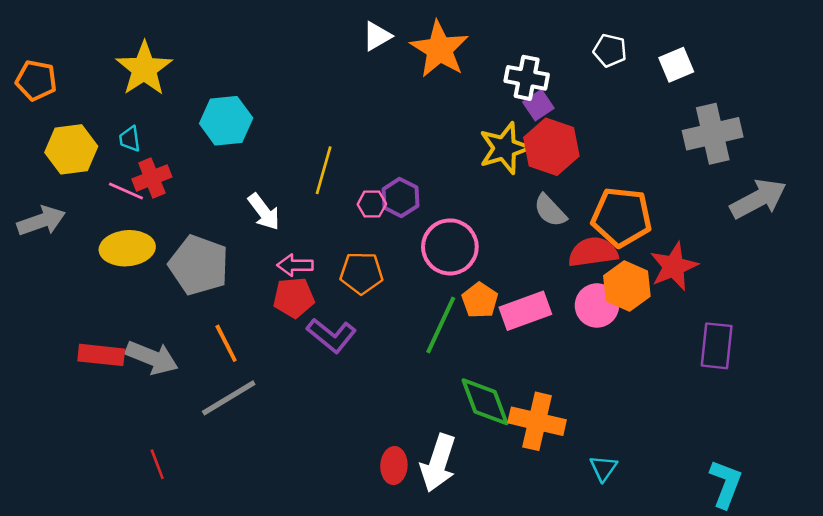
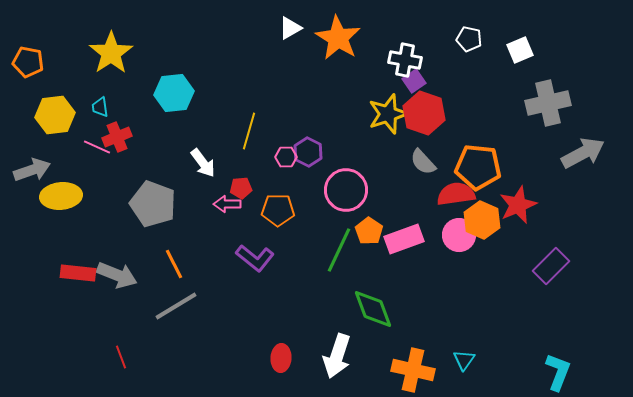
yellow ellipse: (127, 248) -> (61, 196), moved
red pentagon: (294, 298) -> (241, 188), moved, size x0.7
purple rectangle: (717, 346) -> (551, 266), turned 39
orange cross: (537, 421) -> (413, 370), moved
red ellipse: (394, 466) -> (281, 358), moved

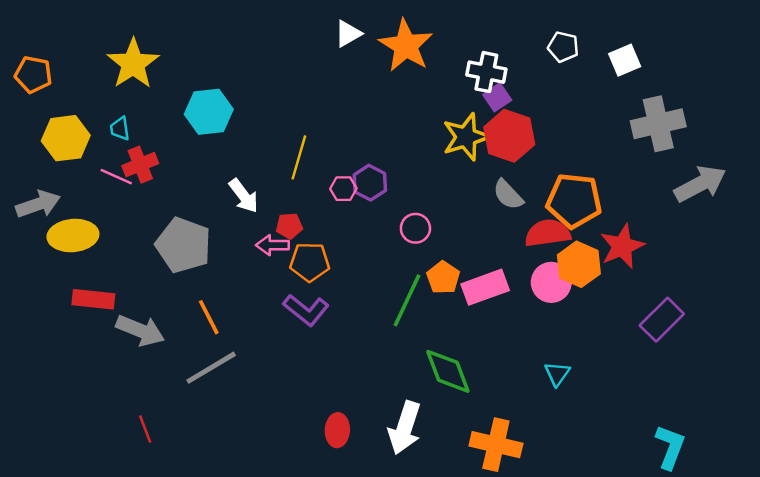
pink circle: (346, 190) -> (415, 228), size x0.6
orange pentagon: (278, 210) -> (310, 262), moved
red rectangle: (78, 273) -> (93, 299), moved
cyan triangle: (464, 360) -> (557, 374), moved

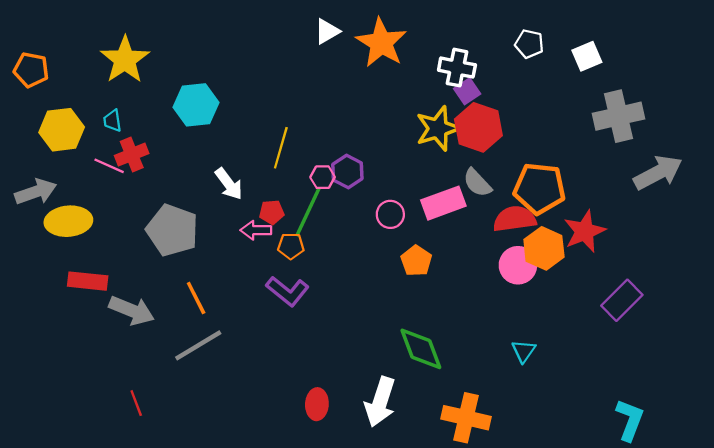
orange pentagon: (310, 262) -> (291, 246), size x0.7
pink rectangle: (485, 287) -> (443, 203), moved
green line: (407, 300) -> (308, 212), moved

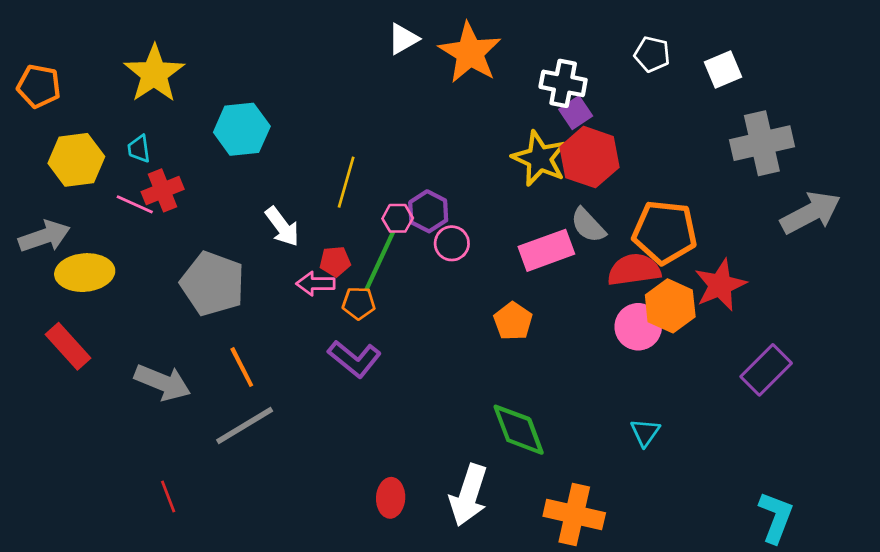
yellow star: (438, 129) -> (539, 158), turned -30
pink circle: (390, 214) -> (452, 243), moved
red rectangle: (88, 281) -> (68, 346), moved, turned 42

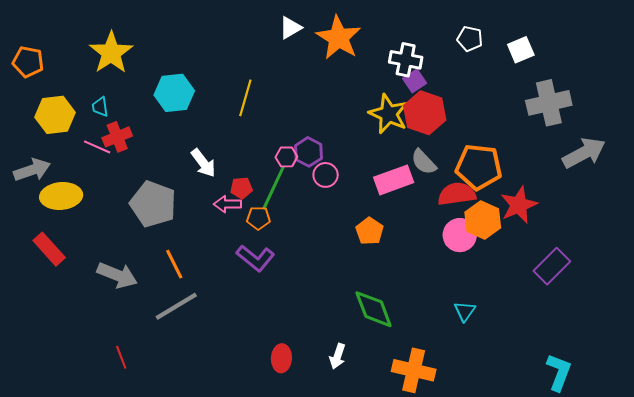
yellow line: (346, 182) -> (245, 98), moved
white arrow: (469, 495) -> (338, 356), size x0.6

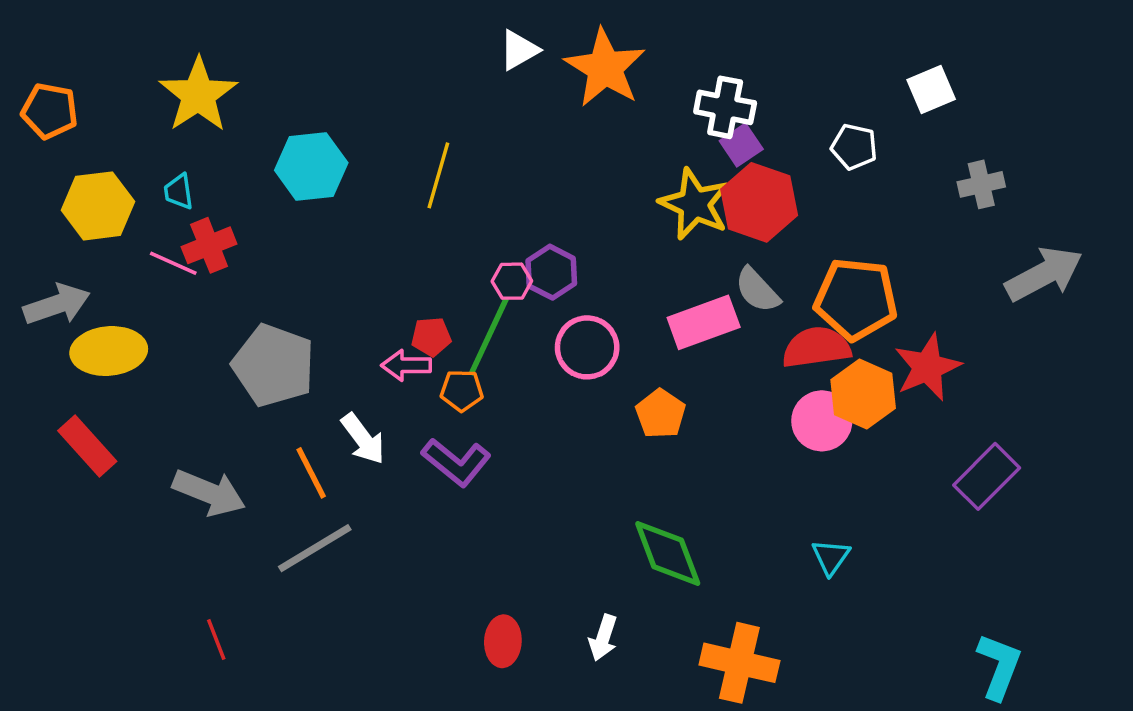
white pentagon: (470, 39) -> (854, 147), moved
gray cross: (549, 103) -> (981, 184), size x0.6
white arrow: (203, 163) -> (363, 439), moved
pink circle: (326, 175) -> (587, 347), moved, size x1.4

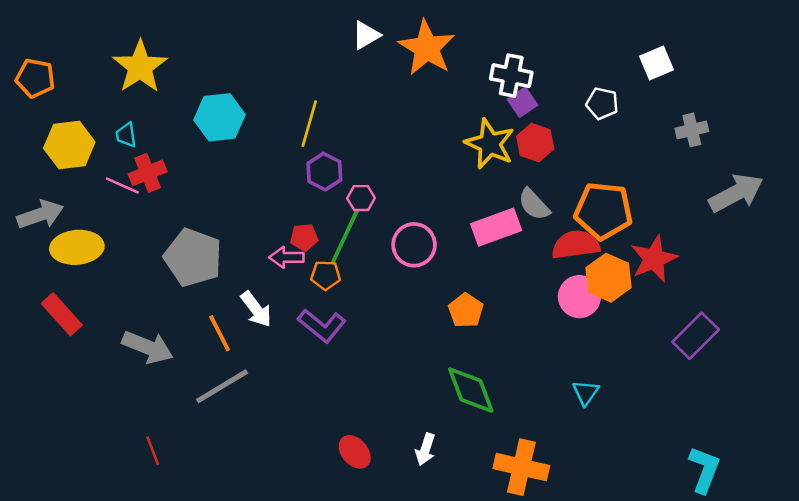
red hexagon: (759, 202) -> (535, 143), size x0.7
purple hexagon: (551, 272) -> (324, 172), moved
orange pentagon: (661, 414) -> (466, 310), moved
red ellipse: (503, 641) -> (355, 452), turned -44

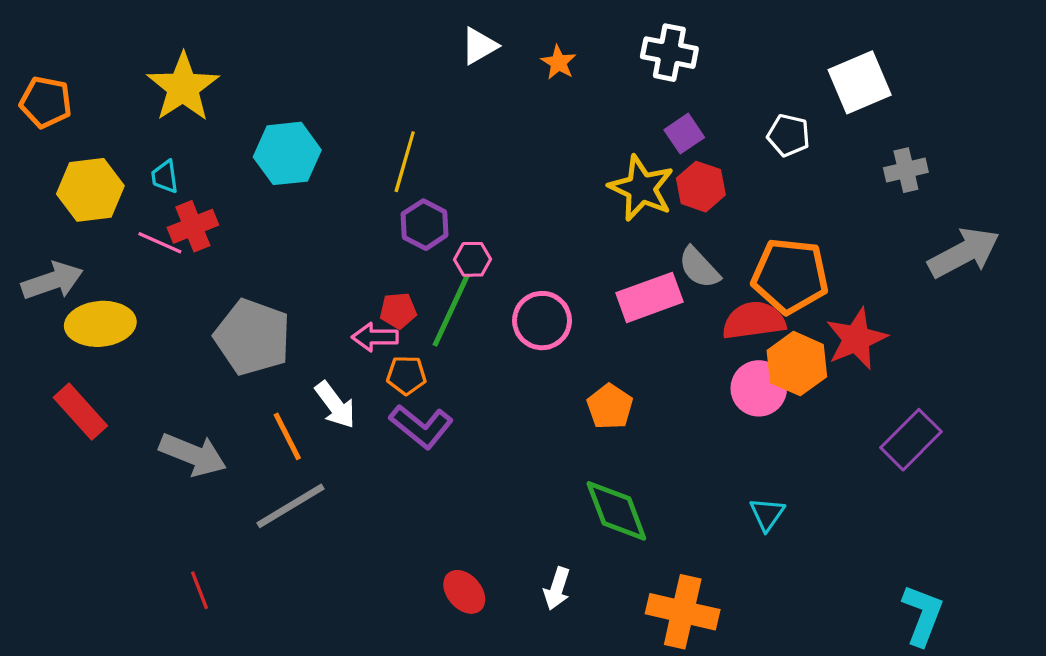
orange star: (427, 48) -> (559, 62), size x0.5
white square: (656, 63) -> (860, 82), size x1.4
white cross: (511, 76) -> (669, 53), moved
orange pentagon: (326, 275) -> (406, 375), moved

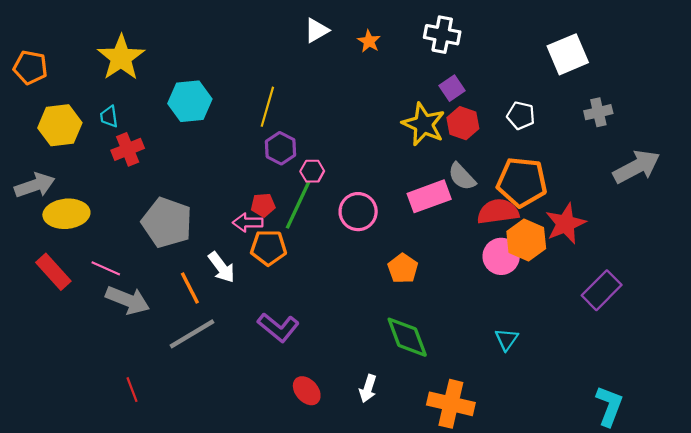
white pentagon: (789, 135) -> (521, 115), moved
pink line: (160, 243) -> (106, 268), moved
orange pentagon: (406, 375) -> (268, 248), size x1.4
purple L-shape: (421, 426) -> (278, 327), moved

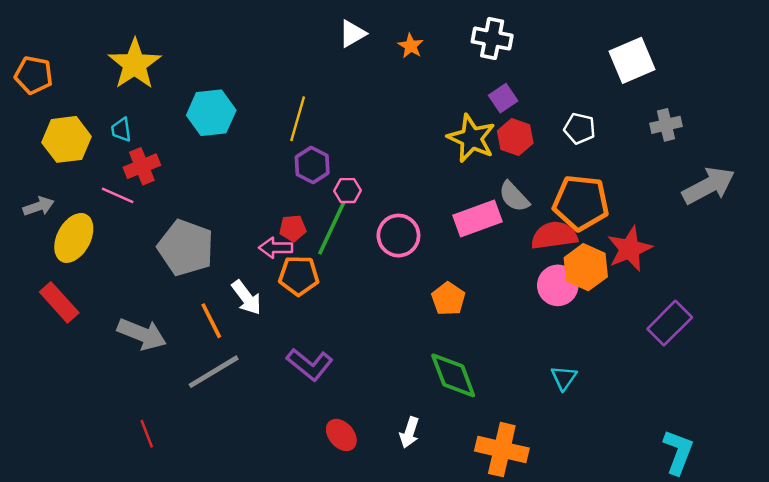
gray arrow: (35, 185) -> (39, 206), size x0.7
yellow ellipse: (66, 214) -> (74, 238), turned -57
pink line: (106, 268) -> (118, 195), moved

